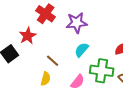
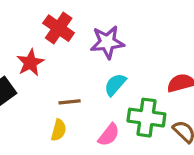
brown line: (53, 61) -> (70, 102), turned -48

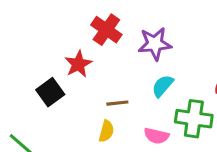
pink semicircle: (109, 135) -> (156, 136), turned 65

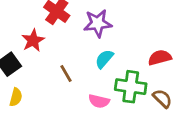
brown line: (117, 103) -> (66, 73), turned 66
yellow semicircle: (106, 131) -> (16, 97), moved

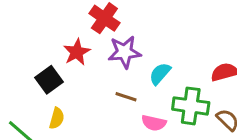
purple star: (98, 23) -> (124, 52), moved
brown line: (66, 73) -> (126, 97), moved, turned -42

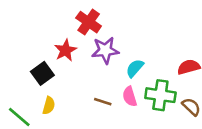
brown line: (126, 97) -> (103, 102), moved
pink semicircle: (154, 123) -> (130, 96), moved, turned 60

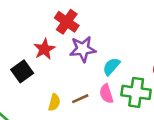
brown line: (103, 102) -> (80, 99), turned -42
yellow semicircle: (49, 105) -> (54, 102), moved

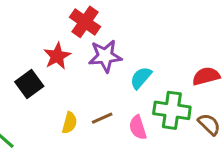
pink semicircle: (106, 94) -> (138, 127), moved

